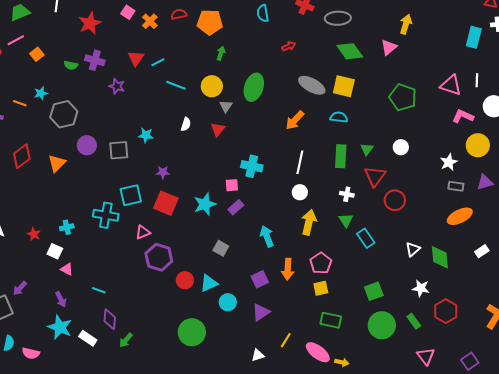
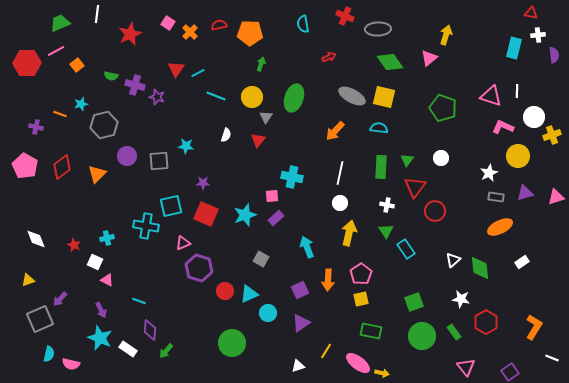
purple cross: (95, 60) -> (135, 85), moved

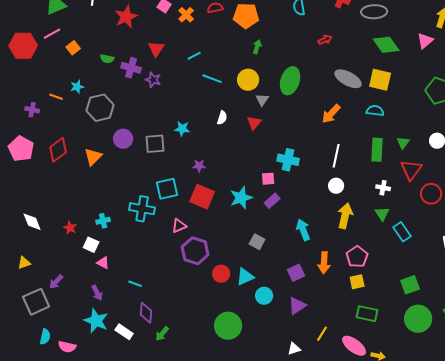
red triangle: (176, 69) -> (156, 49), moved

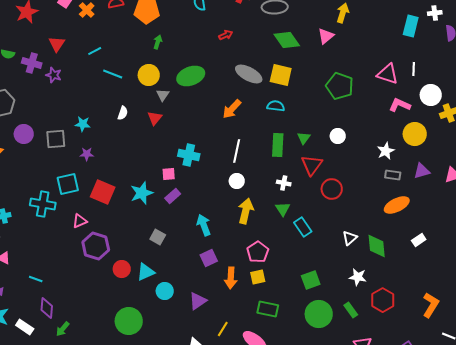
green ellipse: (290, 81) -> (191, 76), turned 52
purple star: (199, 166) -> (87, 154), moved
orange arrow: (324, 263) -> (231, 278), moved
purple square: (296, 273) -> (209, 258), moved

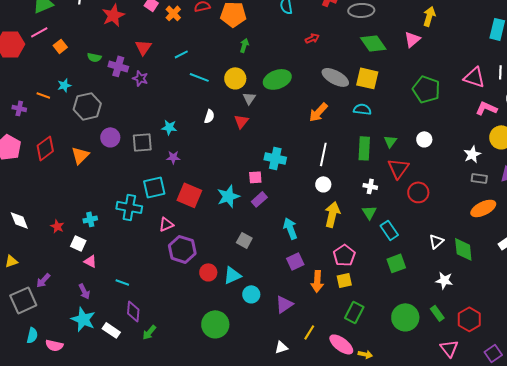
green square: (311, 280) -> (396, 263), moved
red hexagon: (383, 300) -> (469, 319), moved
green rectangle: (268, 309) -> (354, 312), turned -75

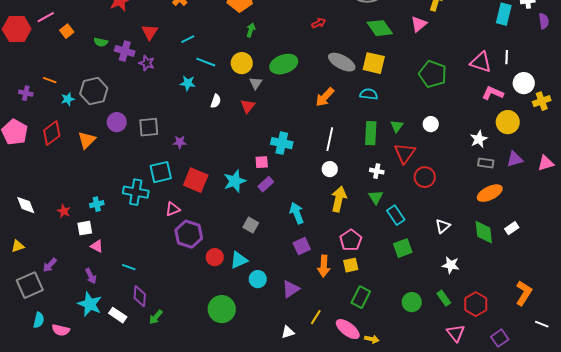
cyan star: (64, 85) -> (68, 99), moved
cyan star: (169, 127) -> (188, 83), moved
white square: (78, 243) -> (85, 228), turned -35
green diamond: (463, 249) -> (484, 232), moved
green circle: (405, 317) -> (412, 302), size x0.7

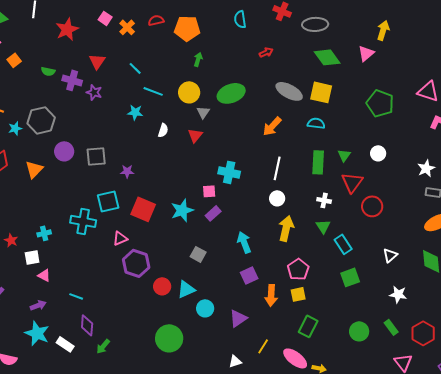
cyan line: (188, 39) -> (135, 68), turned 72
purple arrow: (91, 276) -> (38, 305), turned -84

